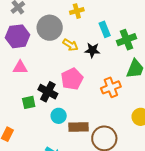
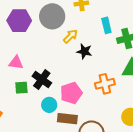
yellow arrow: (70, 45) -> (70, 36), turned -84
black star: (92, 50) -> (84, 51), moved
pink triangle: (20, 67) -> (16, 63), moved
pink pentagon: (72, 79) -> (71, 93), moved

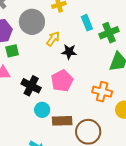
orange cross: (105, 84) -> (102, 92), moved, turned 36
green square: (21, 88) -> (12, 51), moved
pink pentagon: (71, 93) -> (62, 81), moved

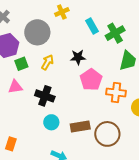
yellow arrow: (53, 39) -> (47, 62), moved
pink pentagon: (62, 81) -> (91, 80), moved
cyan circle: (42, 110) -> (51, 122), moved

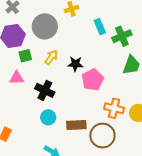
black star: (78, 57) -> (75, 64), moved
orange cross: (116, 92) -> (114, 108), moved

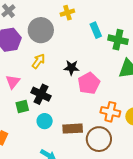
green cross: (122, 36) -> (118, 40), turned 36
green square: (25, 56) -> (22, 107), moved
yellow arrow: (51, 57) -> (38, 61), moved
pink triangle: (17, 78) -> (13, 82), turned -49

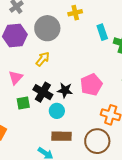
black star: (72, 68) -> (65, 90), moved
cyan circle: (45, 121) -> (57, 111), moved
brown rectangle: (73, 129) -> (61, 136), moved

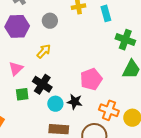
gray circle: (47, 28) -> (50, 21), size x0.6
cyan rectangle: (102, 32) -> (106, 13), moved
black star: (65, 90) -> (75, 102), moved

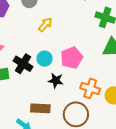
yellow arrow: (44, 51) -> (45, 24), moved
cyan circle: (55, 104) -> (45, 59), moved

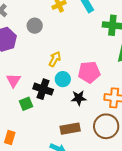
yellow arrow: (45, 24) -> (55, 59), moved
pink pentagon: (72, 58) -> (89, 72), turned 30

